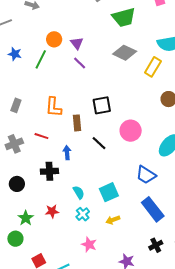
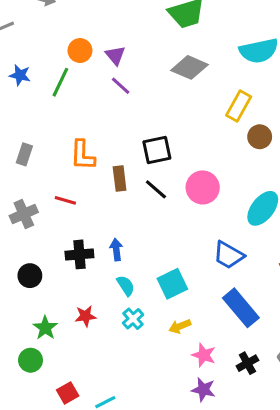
yellow rectangle: (153, 67) -> (239, 106), moved
black line: (99, 143) -> (156, 189), moved
blue arrow: (67, 153) -> (116, 250), moved
pink star: (89, 244) -> (204, 355), moved

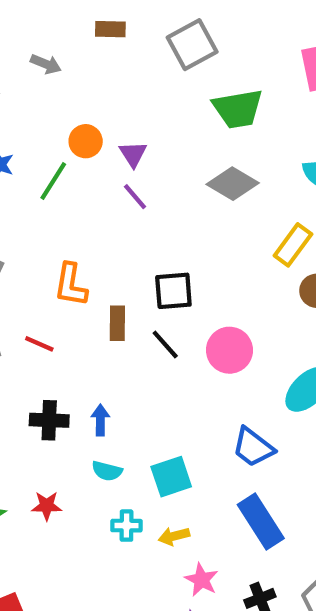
cyan semicircle: (126, 286) -> (107, 471), turned 130
cyan cross: (133, 319) -> (126, 526), moved, turned 35

